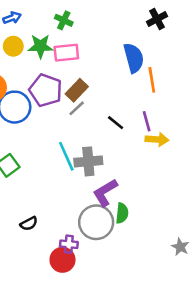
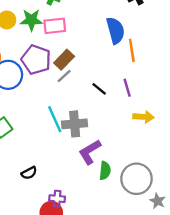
yellow arrow: (157, 139) -> (144, 117), moved
gray circle: (96, 222) -> (136, 179), moved
black semicircle: (29, 224) -> (29, 173), moved

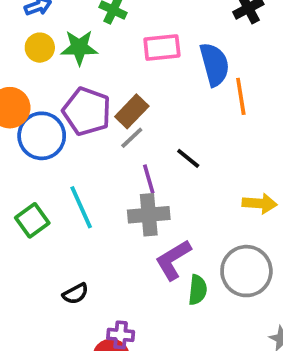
pink rectangle: (55, 26) -> (162, 48), moved
purple line: (127, 88) -> (149, 179), moved
cyan line: (55, 119) -> (81, 207), moved
gray circle: (136, 179) -> (246, 271), moved

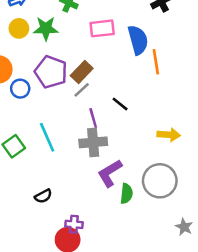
blue circle: (42, 136) -> (20, 89), size x0.6

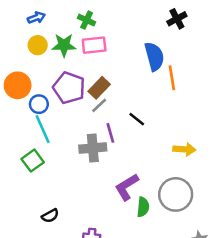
pink rectangle: (102, 28) -> (94, 45), moved
cyan line: (47, 137) -> (43, 129), moved
gray cross: (93, 142) -> (93, 148), moved
black semicircle: (43, 196) -> (50, 216), moved

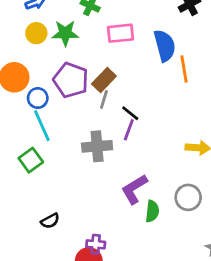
pink rectangle: (94, 45) -> (121, 33), moved
gray line: (99, 105) -> (104, 99), turned -30
black line: (137, 119) -> (130, 113), moved
purple line: (110, 133) -> (129, 130), moved, turned 36
gray circle: (176, 194) -> (188, 197), size x0.7

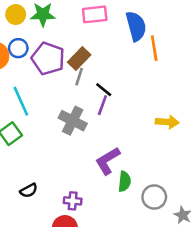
blue circle: (38, 98) -> (18, 48), moved
gray cross: (97, 146) -> (73, 121), turned 32
gray circle: (188, 197) -> (154, 197), moved
purple cross: (96, 244) -> (73, 201), moved

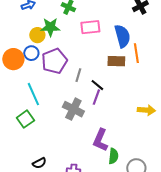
yellow circle: (16, 14) -> (37, 35), moved
purple pentagon: (48, 58) -> (54, 61), turned 30
brown rectangle: (79, 58) -> (116, 61), moved, turned 48
purple L-shape: (108, 161) -> (100, 140), turned -35

